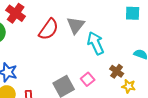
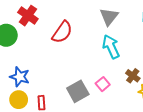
gray triangle: (76, 25) -> (109, 17), moved

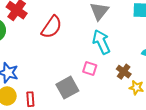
pink square: (103, 84) -> (90, 68), moved, turned -32

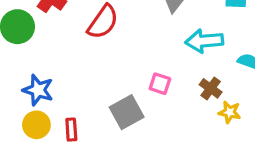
cyan arrow: (101, 42) -> (204, 41), moved, turned -70

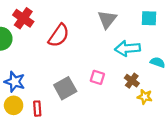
gray square: (127, 112) -> (65, 88), moved

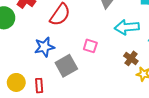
pink square: (97, 77) -> (90, 46), moved
blue star: (15, 82) -> (44, 47), moved, turned -30

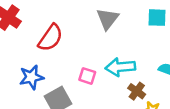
cyan arrow: (127, 27) -> (120, 67), moved

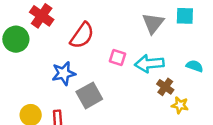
gray triangle: (108, 19) -> (153, 23), moved
pink square: (87, 76) -> (118, 57), moved

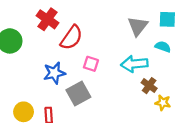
red cross: (42, 16) -> (47, 19), moved
pink square: (118, 57) -> (91, 64), moved
cyan semicircle: (195, 66) -> (163, 47), moved

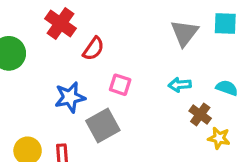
red semicircle: (71, 38) -> (93, 49), size x0.7
cyan semicircle: (163, 47) -> (227, 88), moved
cyan arrow: (134, 64) -> (180, 85), size x0.6

